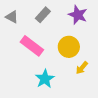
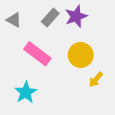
purple star: (78, 15) -> (76, 16), moved, turned 30
cyan star: (45, 79) -> (26, 92), moved

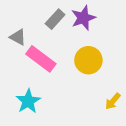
gray triangle: (14, 20) -> (18, 37), moved
yellow arrow: (96, 80) -> (113, 101), moved

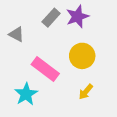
pink rectangle: (41, 59) -> (45, 69), moved
yellow arrow: (113, 101) -> (86, 92), moved

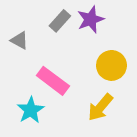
yellow circle: (82, 56) -> (111, 65), moved
yellow arrow: (86, 92) -> (100, 107), size x1.5

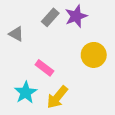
pink rectangle: (53, 81) -> (44, 68), size x0.7
yellow arrow: (100, 107) -> (57, 97), moved

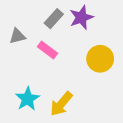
gray triangle: (16, 34) -> (17, 36), turned -42
pink rectangle: (44, 68) -> (47, 50), moved

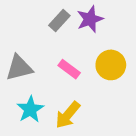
gray triangle: (17, 36) -> (19, 68), moved, size x1.5
pink rectangle: (47, 50) -> (69, 69), moved

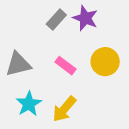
purple star: (90, 19) -> (85, 18), turned -30

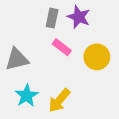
gray rectangle: (56, 19) -> (52, 18), turned -30
pink rectangle: (66, 66) -> (62, 47), moved

